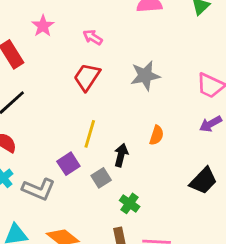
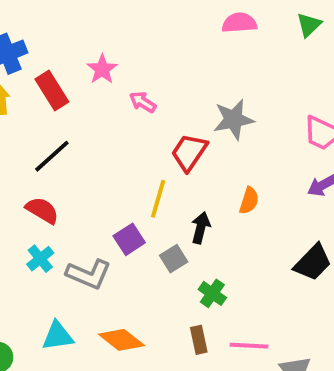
pink star: (43, 26) -> (102, 69), moved
pink arrow: (93, 37) -> (143, 102), moved
red trapezoid: (87, 77) -> (189, 152), moved

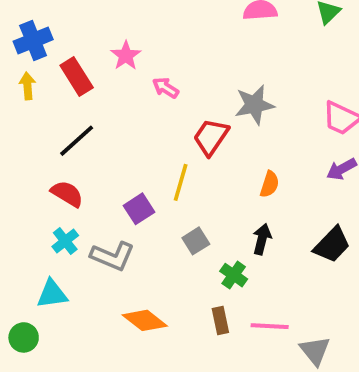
black arrow: (201, 228) -> (262, 239), moved
purple square: (129, 239) -> (139, 209), moved
cyan triangle: (58, 336) -> (52, 294), moved

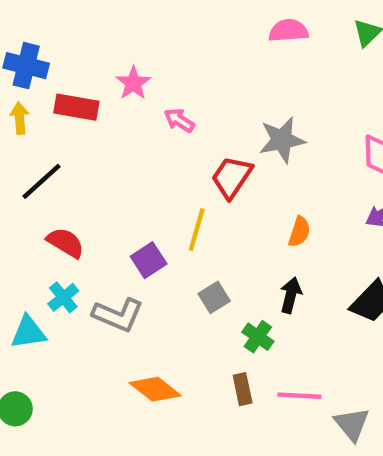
blue cross: (33, 40) -> (26, 66), turned 36
red rectangle: (77, 76) -> (76, 107), turned -48
black line: (77, 141) -> (41, 181), moved
cyan triangle: (52, 294) -> (28, 332), moved

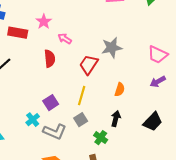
yellow line: (197, 230) -> (82, 96), moved
red semicircle: (65, 243) -> (50, 59), moved, turned 54
cyan cross: (63, 297) -> (33, 120), moved
gray L-shape: (118, 315) -> (55, 132), moved

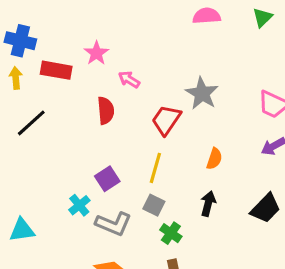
gray star: (112, 48) -> (202, 93), turned -30
gray square: (81, 120) -> (154, 205), turned -32
green cross: (101, 138) -> (171, 233), moved

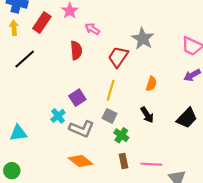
red rectangle: (56, 70) -> (42, 22), turned -66
black arrow: (208, 204) -> (147, 115), turned 133

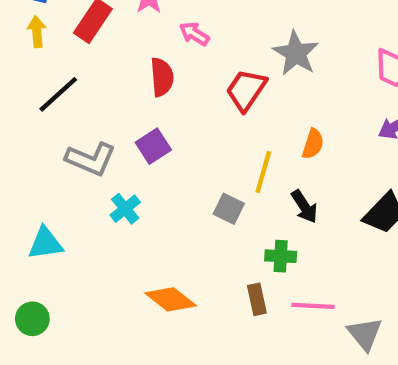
yellow line: (111, 90) -> (263, 172), moved
purple square: (77, 98) -> (153, 146), moved
gray L-shape: (82, 129) -> (91, 159), moved
green cross: (121, 135) -> (281, 256), moved, turned -32

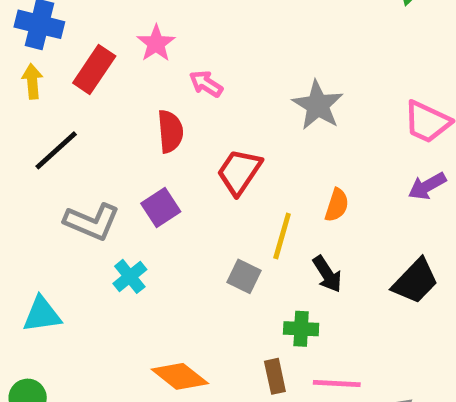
red trapezoid: (246, 90) -> (239, 172), moved

